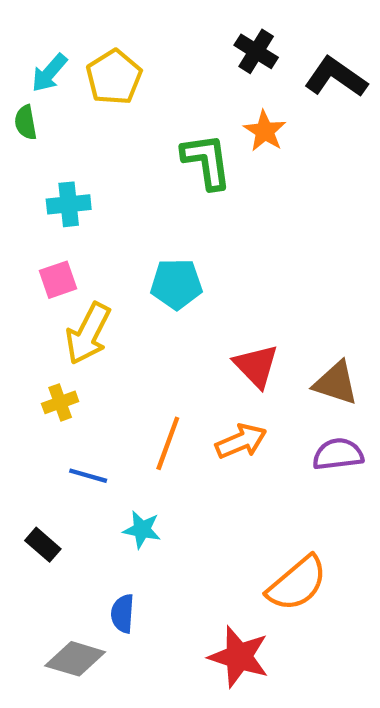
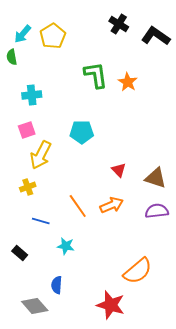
orange star: (265, 131) -> (128, 82), moved
red triangle: (256, 366) -> (119, 170), size x0.7
orange line: (168, 443) -> (78, 206), turned -55
gray diamond: (75, 659) -> (35, 306), turned 32

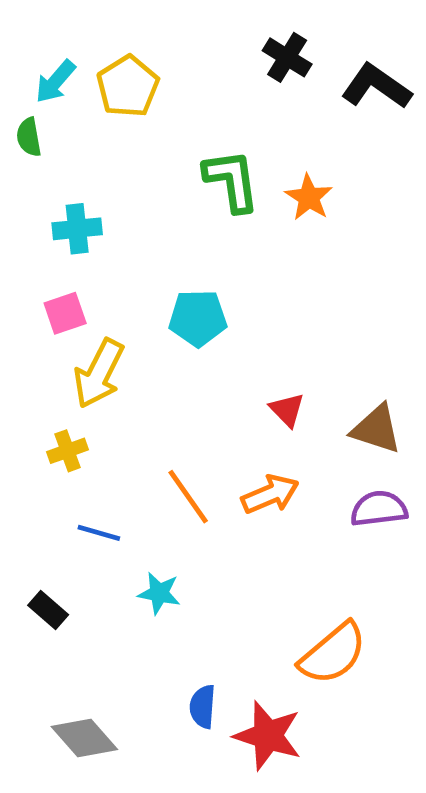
blue semicircle: (57, 285) -> (203, 707), moved

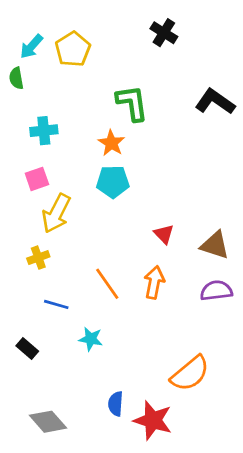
black L-shape: (376, 86) -> (215, 102), moved
orange star: (309, 197) -> (111, 143), moved
orange arrow: (270, 494) -> (154, 282), turned -56

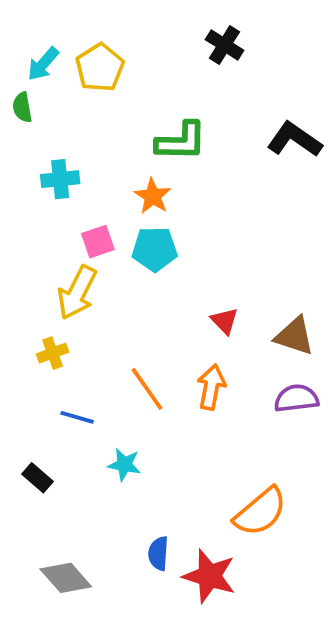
green L-shape: (132, 103) -> (181, 141), turned 99
pink square: (37, 179) -> (98, 242), moved

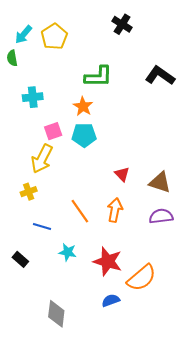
blue semicircle: (158, 553) -> (111, 300), moved, turned 66
red star: (209, 576) -> (108, 261), moved
gray diamond: (66, 578) -> (56, 314), moved, turned 48

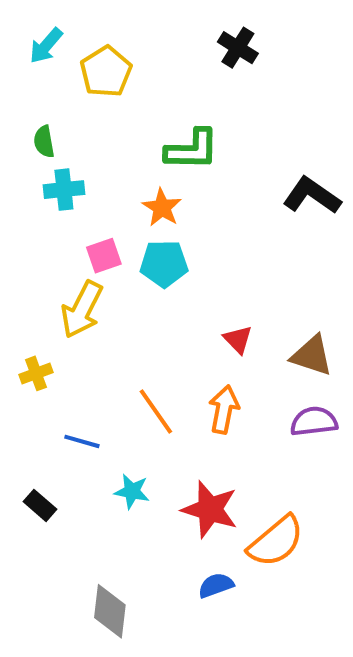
cyan arrow: (23, 35) -> (46, 46), moved
green semicircle: (12, 58) -> (44, 142), moved
black L-shape: (160, 76) -> (312, 196), moved
yellow cross: (29, 192) -> (36, 373), moved

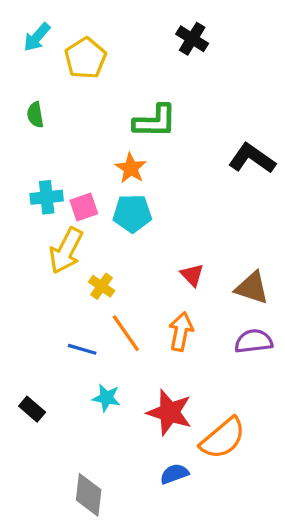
cyan cross: (64, 190) -> (47, 197), moved
yellow cross: (36, 373) -> (102, 286), moved, turned -35
blue line: (82, 441) -> (82, 349), moved

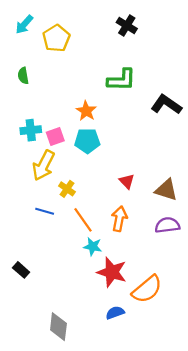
green L-shape: (155, 121) -> (121, 80), moved
blue line: (82, 349) -> (45, 211), moved
cyan star: (106, 398) -> (93, 246), moved

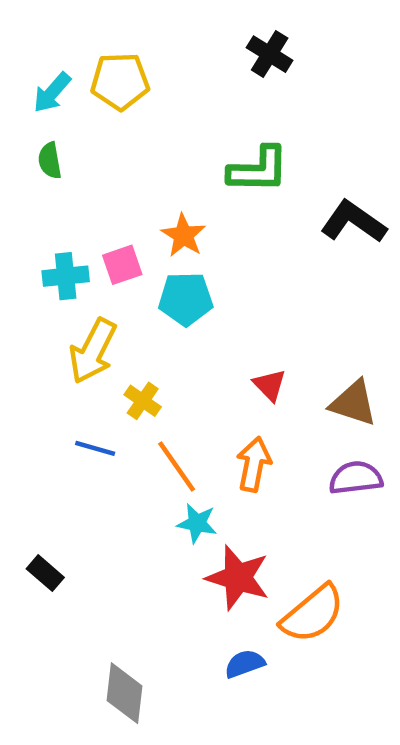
cyan arrow: (24, 24) -> (52, 93), moved
yellow pentagon: (56, 38) -> (120, 81), turned 30
pink square: (55, 137) -> (122, 265), moved

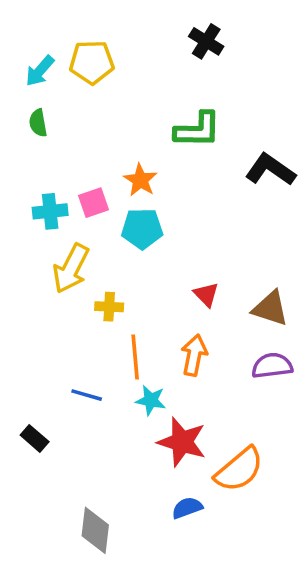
yellow cross: (143, 401) -> (109, 307), turned -32
blue line: (95, 448) -> (87, 395), moved
orange line: (177, 467) -> (135, 357), turned 30

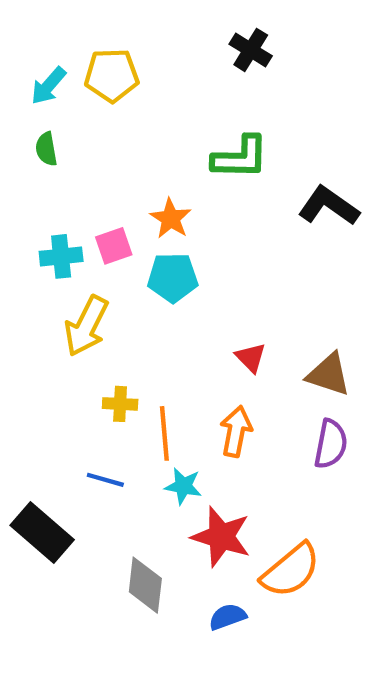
yellow cross: (109, 307) -> (120, 404), moved
purple semicircle: (272, 366) -> (331, 444), turned 108
black rectangle: (35, 438) -> (42, 532), size x1.8
gray diamond: (95, 530) -> (145, 585), moved

